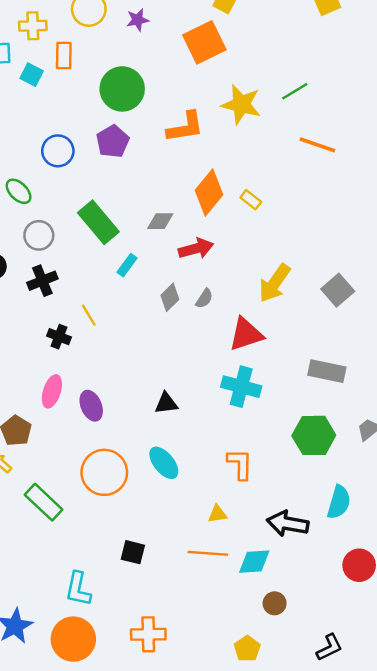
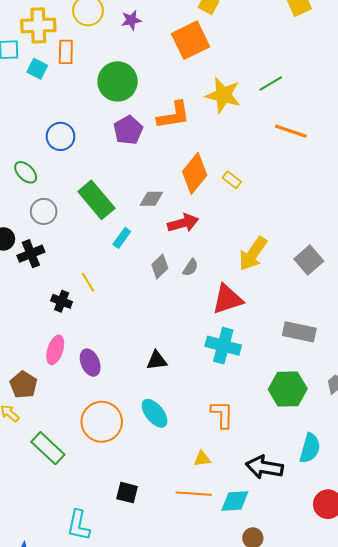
yellow cross: (33, 26) -> (38, 25), size x1.4
purple pentagon: (113, 141) -> (128, 130), moved
black cross: (42, 281) -> (31, 254), moved

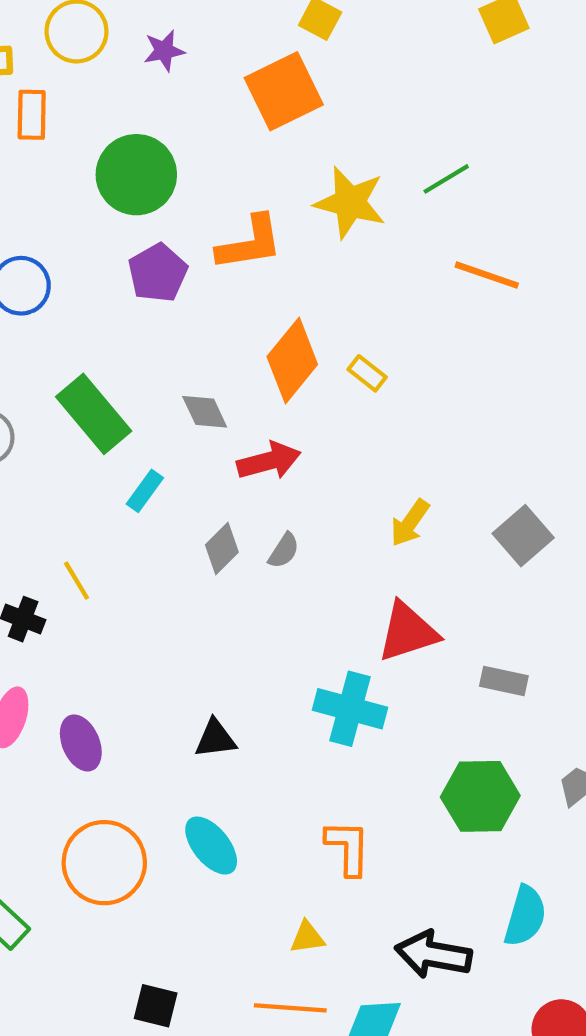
gray diamond: (151, 199) -> (205, 412), turned 65
yellow arrow: (253, 254) -> (410, 523), size x0.7
red triangle: (227, 299) -> (408, 632), moved
gray rectangle: (299, 332) -> (504, 681), size x0.7

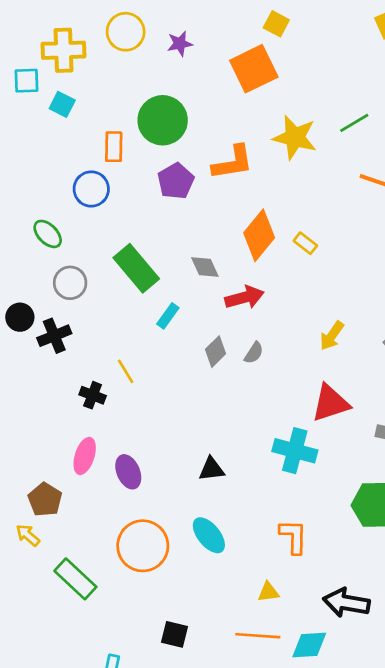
orange rectangle: (32, 115) -> (114, 147), moved

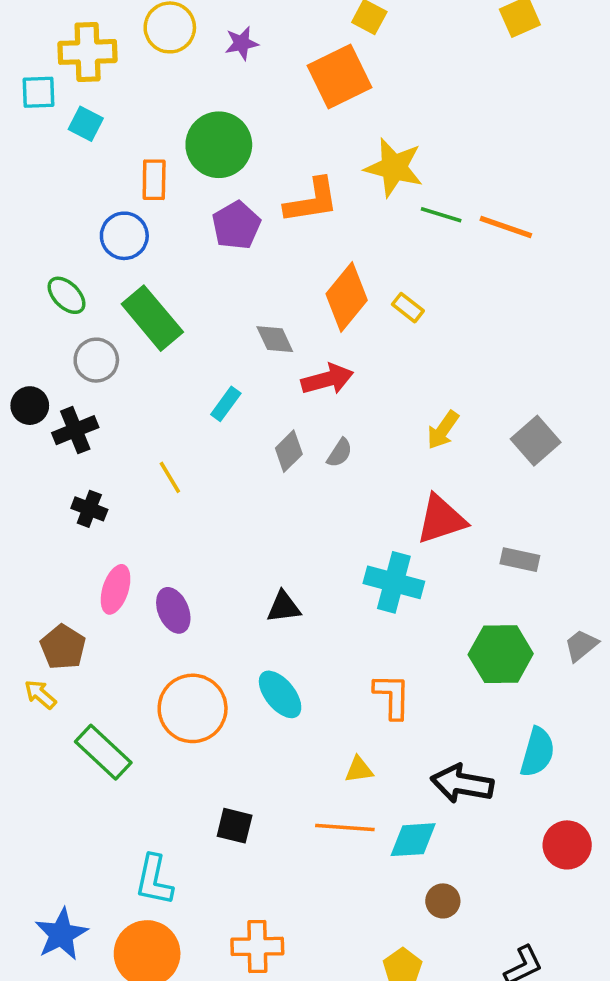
green line: (354, 123) -> (441, 215), moved, turned 48
green rectangle: (136, 268) -> (152, 318), moved
black cross: (93, 395) -> (89, 509), moved

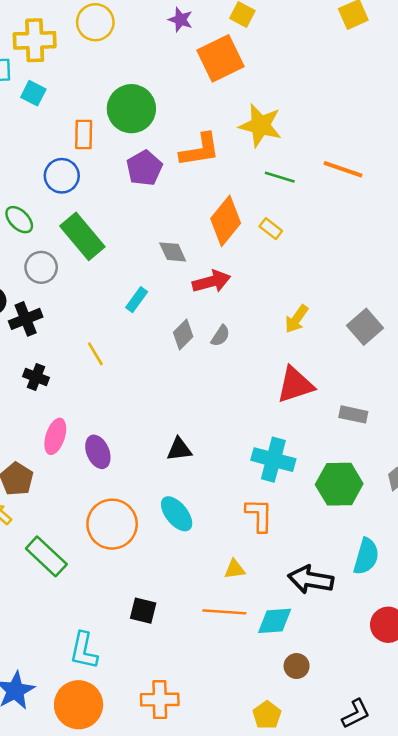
purple star: (242, 43) -> (180, 20), moved, turned 30
green line: (441, 215) -> (280, 177), moved
cyan cross: (394, 582) -> (273, 460), moved

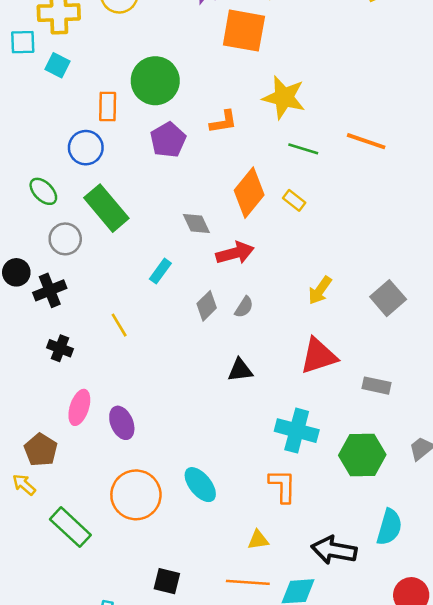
orange square: (220, 58) -> (244, 31), turned 36
orange L-shape: (200, 150) -> (223, 122), size x0.7
black triangle: (179, 449) -> (240, 370), moved

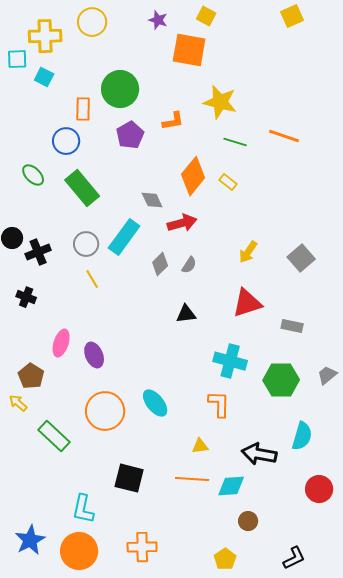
gray circle: (65, 239) -> (86, 244), moved
cyan rectangle: (160, 271) -> (124, 237), size x1.8
black cross: (60, 348) -> (26, 297), moved
black square: (167, 581) -> (129, 478), size x1.4

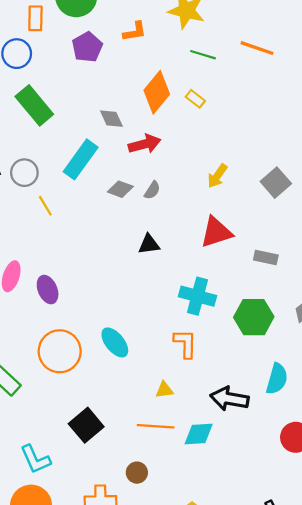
gray circle: (86, 244) -> (24, 173), moved
gray diamond: (160, 264) -> (120, 189), turned 65
black square: (129, 478) -> (86, 425), turned 36
cyan L-shape: (83, 509) -> (35, 459), turned -36
brown circle: (248, 521) -> (137, 473), moved

